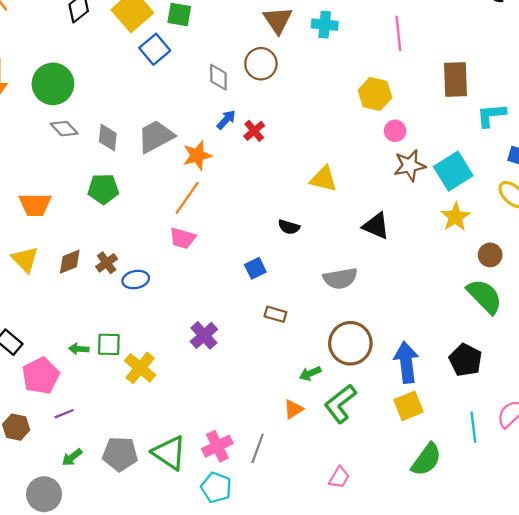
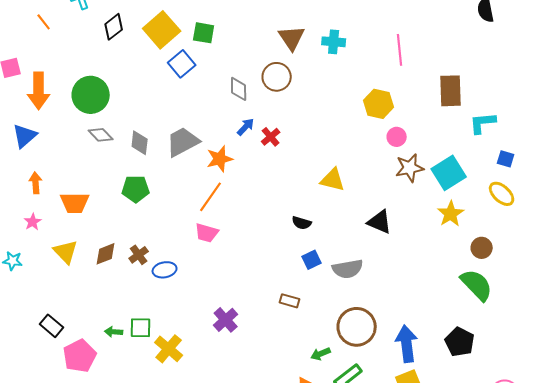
blue square: (255, 268) -> (312, 260), moved

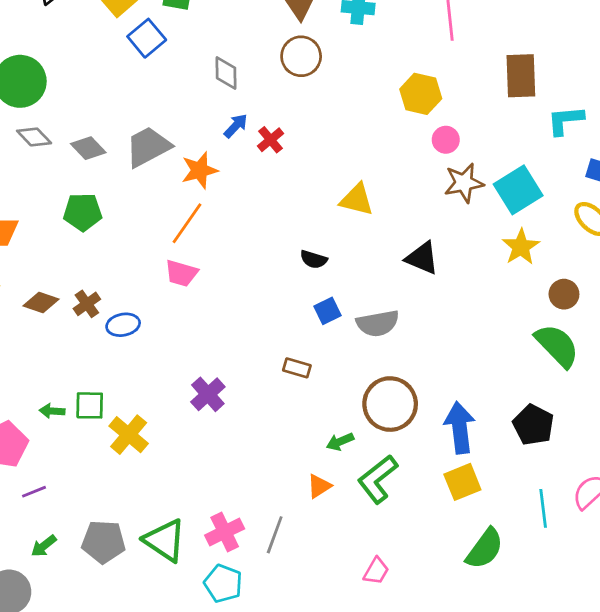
brown circle: (277, 77) -> (301, 56), moved
gray diamond: (140, 143) -> (88, 148), turned -50
brown diamond: (106, 254) -> (41, 302), turned 40

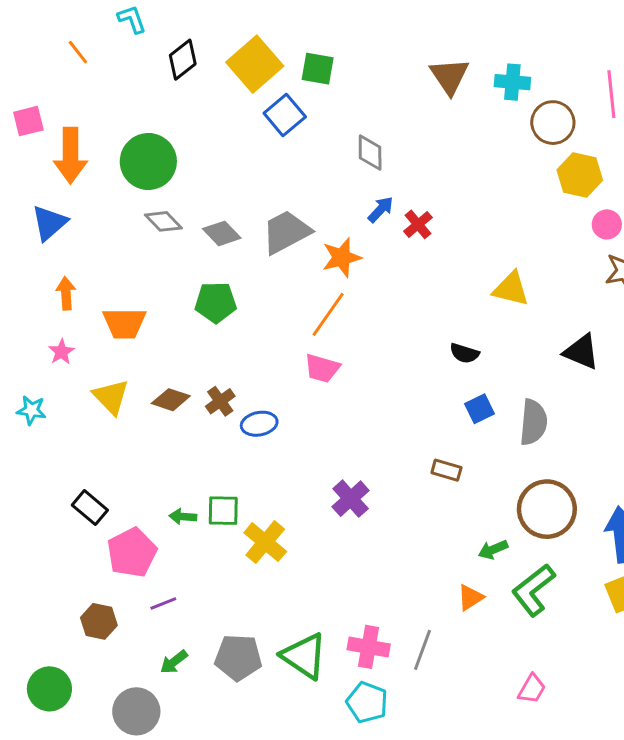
brown circle: (301, 56) -> (553, 123), moved
gray semicircle: (378, 323) -> (533, 422), turned -75
pink cross: (225, 532) -> (369, 647), turned 36

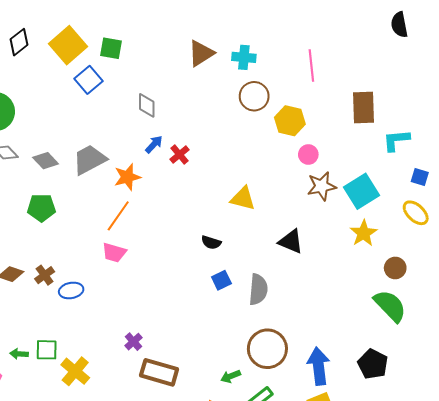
brown triangle: (449, 76) -> (201, 53), turned 32
brown circle: (553, 123) -> (254, 96), moved
brown rectangle: (446, 470) -> (159, 372), moved, size x1.8
purple cross: (351, 499) -> (133, 342), size x0.7

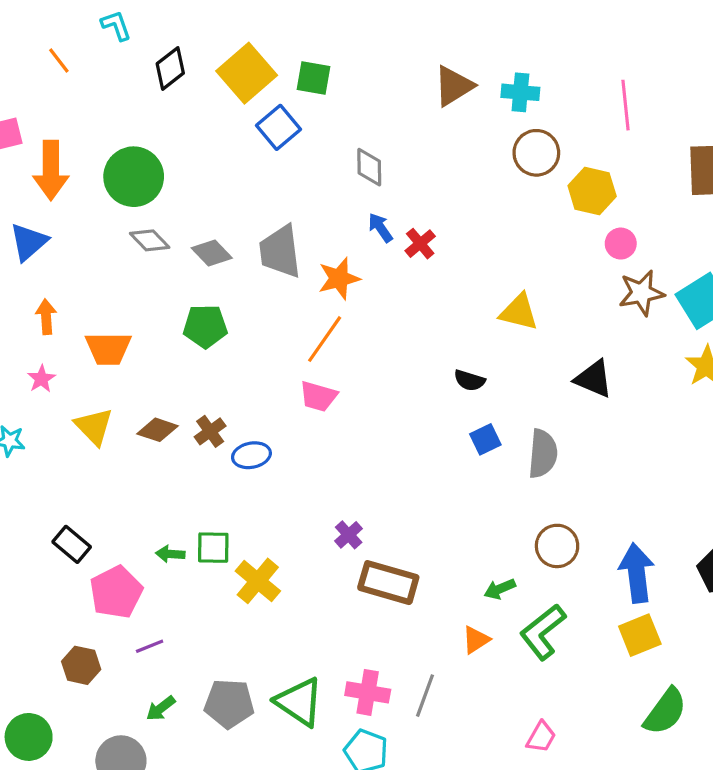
blue arrow: (154, 144) -> (380, 228), turned -78
gray trapezoid: (90, 160) -> (280, 251), turned -69
brown circle: (267, 349) -> (557, 546), size x0.7

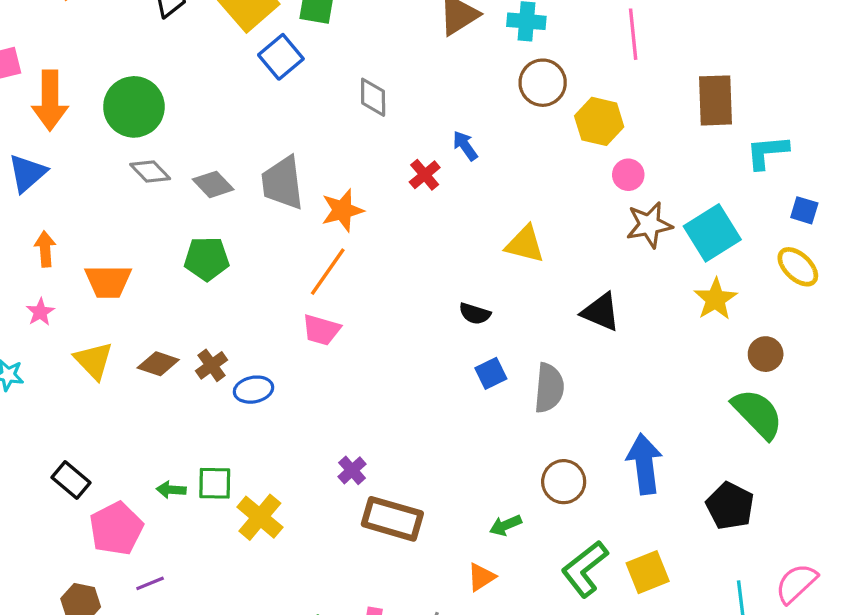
blue arrow: (380, 228) -> (465, 146), moved
blue arrow: (637, 573) -> (644, 464), moved
green L-shape: (543, 632) -> (585, 569), moved

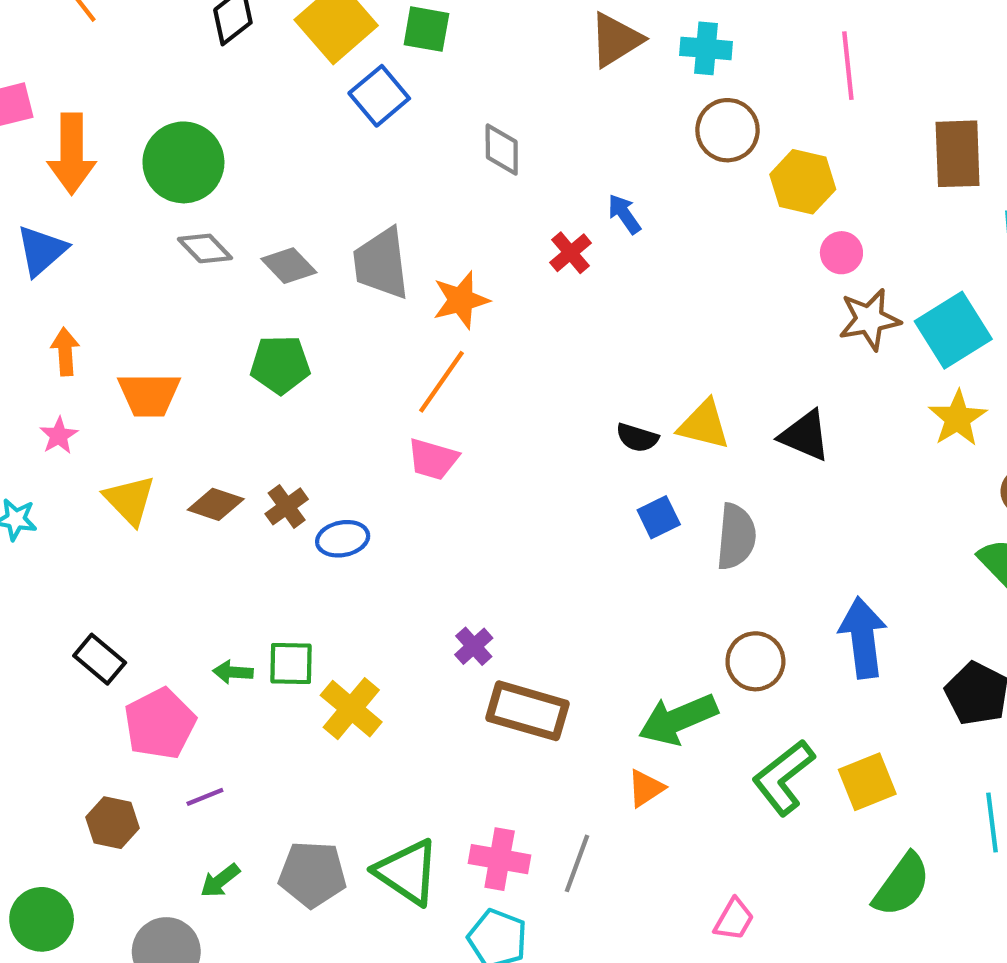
yellow triangle: (525, 244) -> (704, 425), moved
green arrow: (505, 525) -> (678, 719), size x1.8

